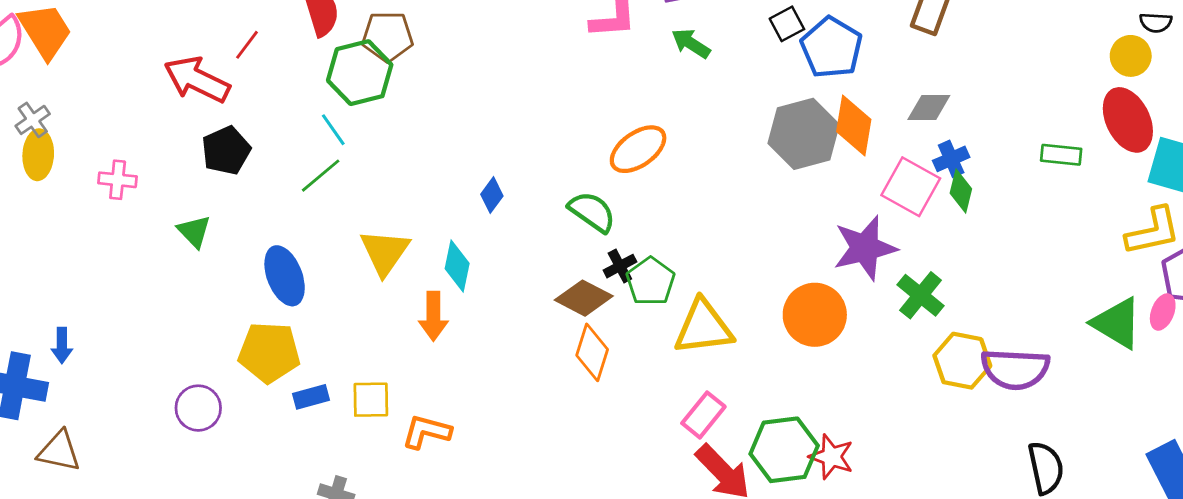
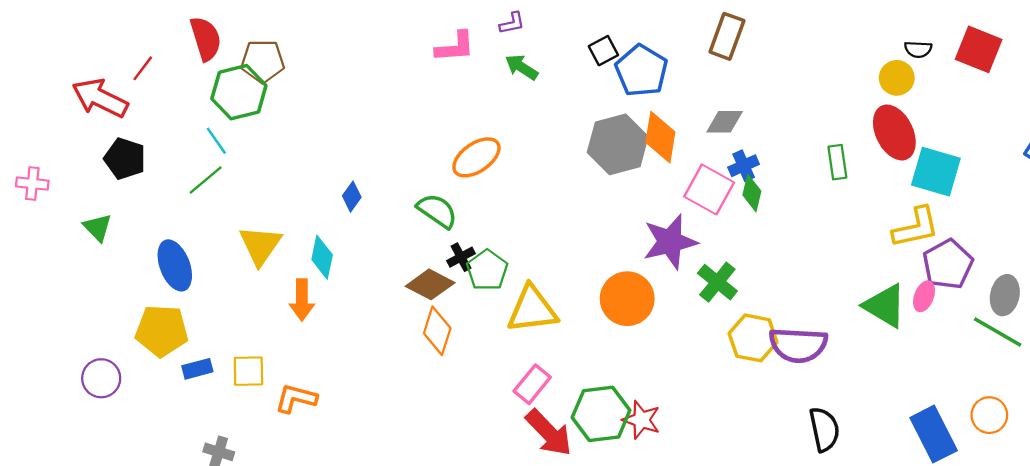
black pentagon: (226, 151) -> (125, 159), turned -30
green rectangle: (1061, 155) -> (837, 162), turned 76

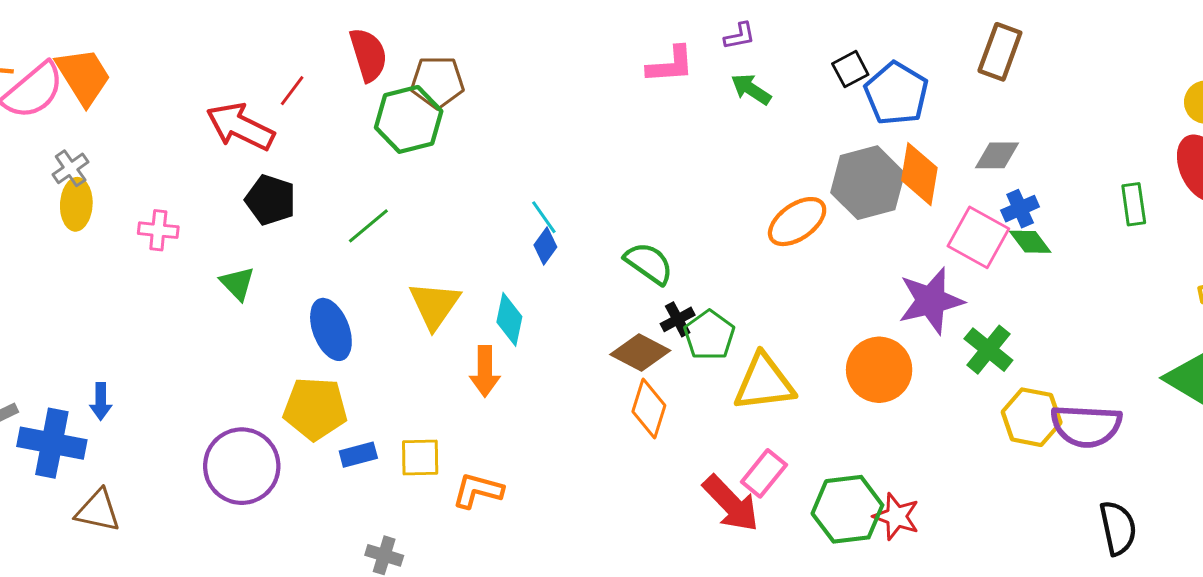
cyan line: (216, 141) -> (544, 217), moved
orange ellipse: (476, 157) -> (797, 222), moved
green diamond: (752, 193) -> (1030, 242), turned -51
purple circle: (101, 378) -> (242, 466), size x1.6
red arrow: (549, 433) -> (731, 504), moved

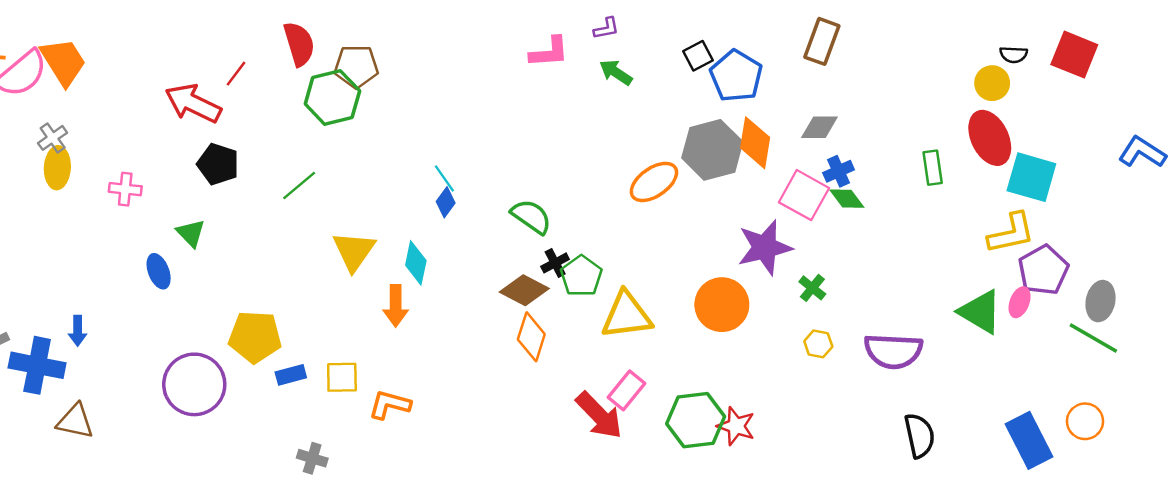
blue ellipse: (331, 329) -> (159, 271), moved, size x0.7
green cross: (988, 350) -> (812, 288), size x0.7
yellow hexagon: (1032, 417) -> (818, 344), moved, size x0.6

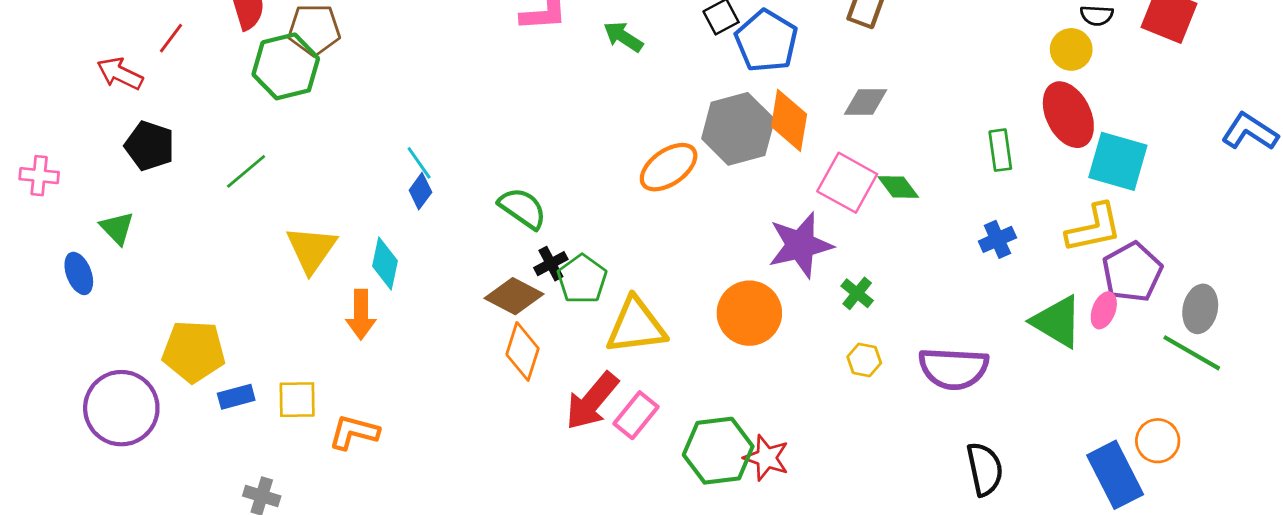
red arrow: (193, 103) -> (120, 74), size x0.7
blue cross: (839, 171) -> (997, 239), moved
red arrow: (599, 415) -> (592, 401), moved, turned 84
orange circle: (1085, 421) -> (1158, 441), moved

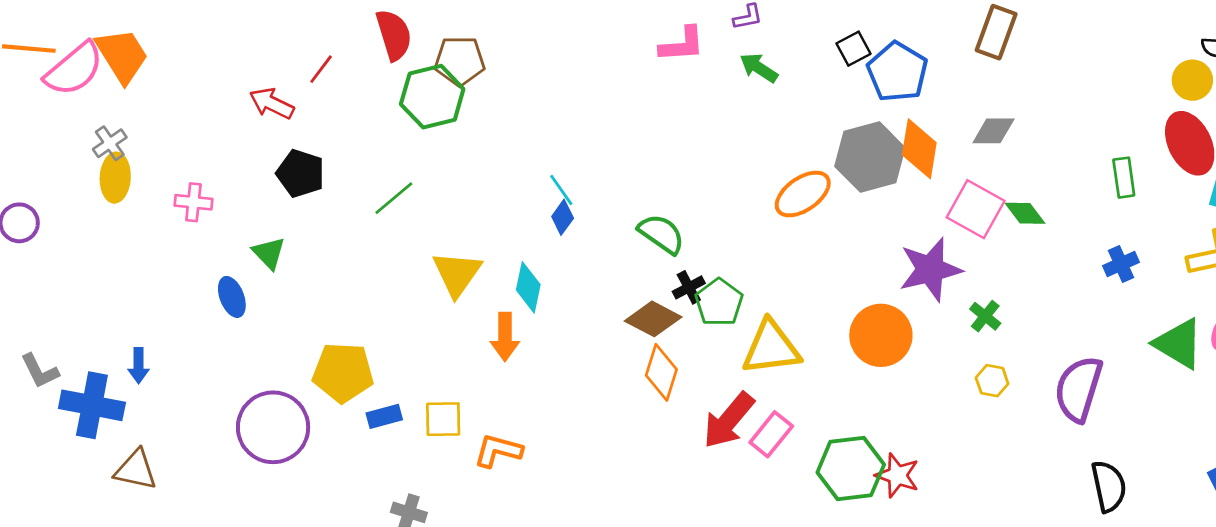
purple semicircle: (954, 368) -> (1079, 389), turned 104

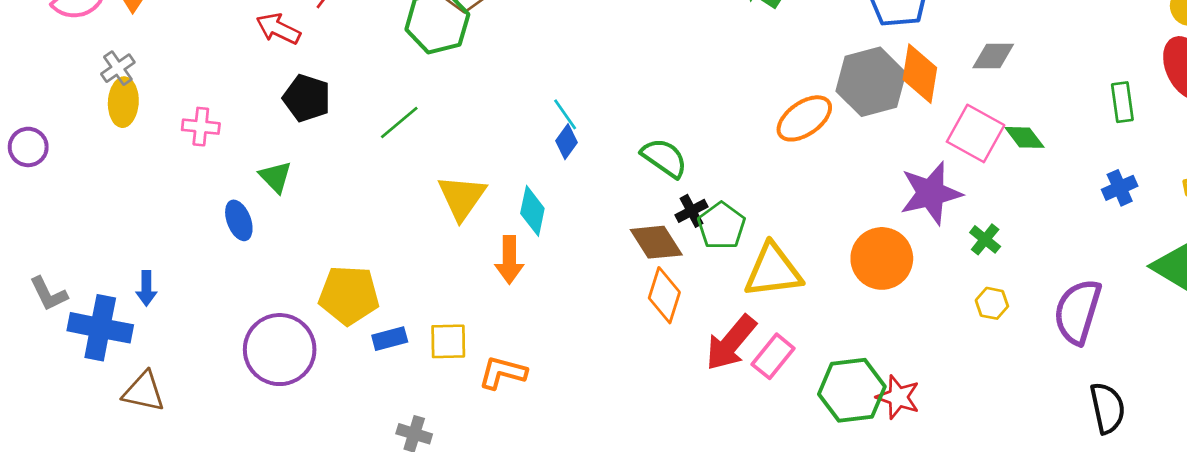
brown diamond: (653, 319) -> (656, 242), turned 30

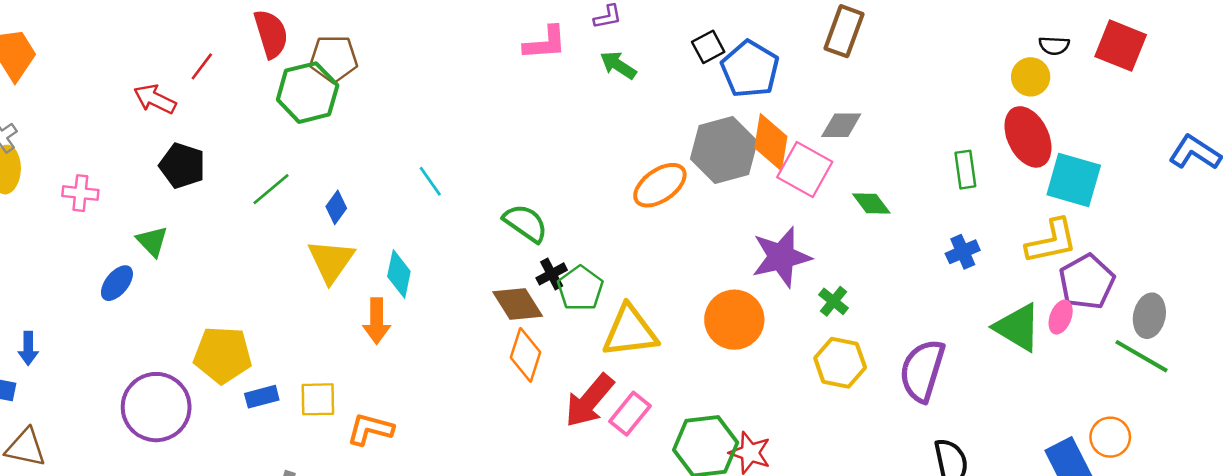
pink square: (976, 133) -> (805, 170), moved
blue diamond: (566, 142) -> (336, 207), moved
blue ellipse: (239, 220) -> (117, 283), turned 60
yellow hexagon: (992, 303) -> (840, 363), size x1.6

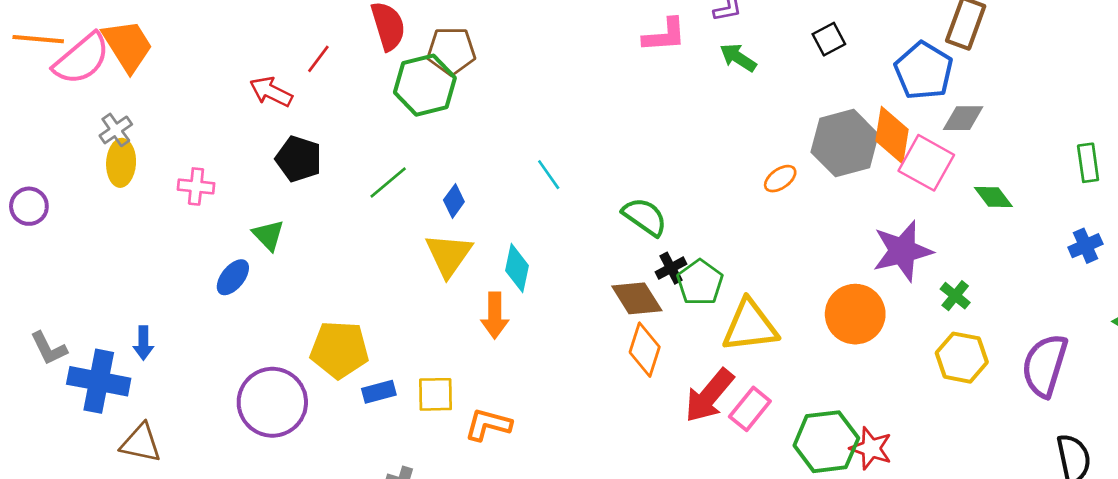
blue pentagon: (750, 69) -> (924, 71), moved
orange ellipse: (660, 185) -> (780, 179), size x0.6

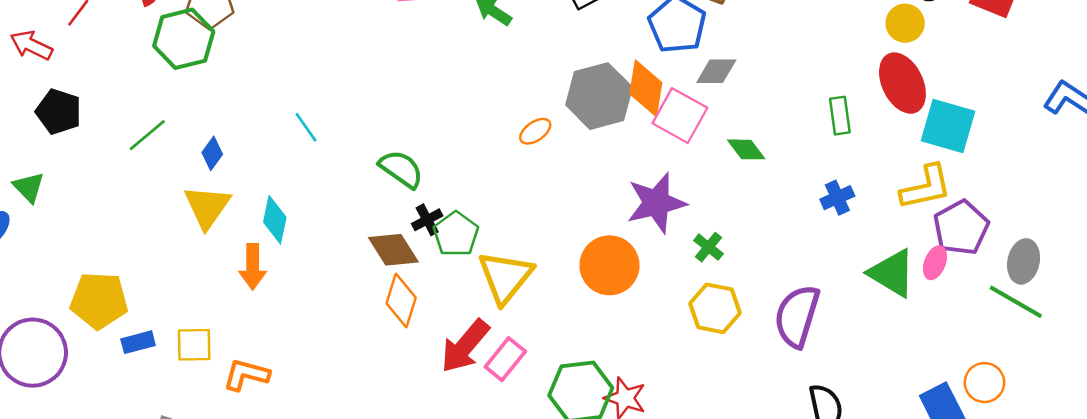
yellow triangle: (750, 326) -> (505, 277), turned -44

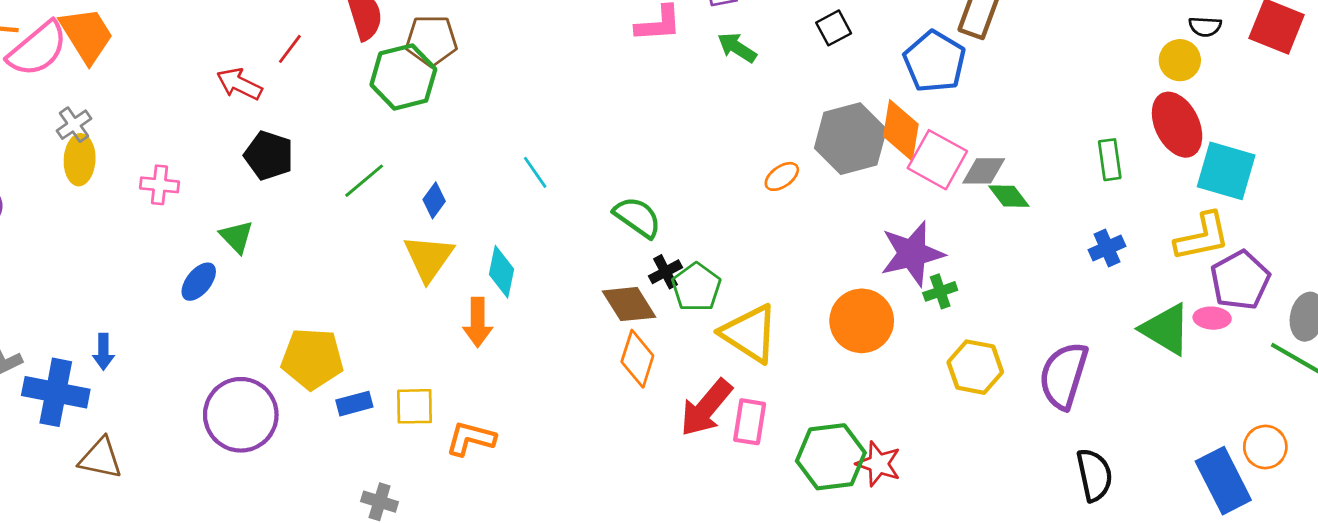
gray diamond: (716, 71) -> (984, 171), moved
green cross: (708, 247) -> (940, 291), moved, turned 32
pink ellipse: (935, 263) -> (1212, 318), turned 72
yellow triangle: (505, 277) -> (750, 333), turned -36
pink rectangle: (505, 359) -> (750, 422), turned -30

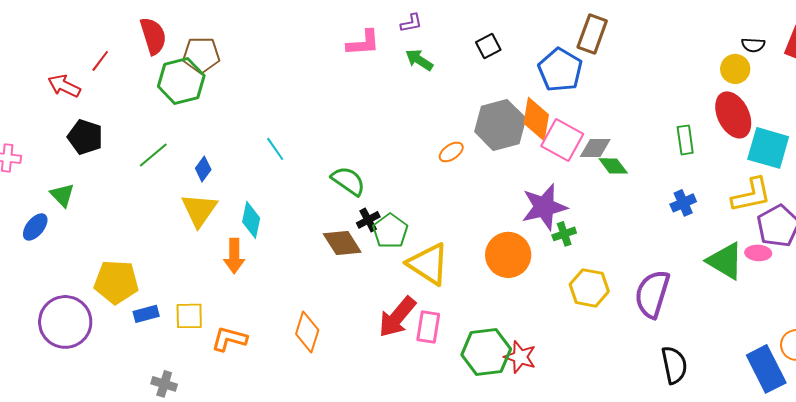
orange diamond: (637, 359) -> (307, 332), moved

